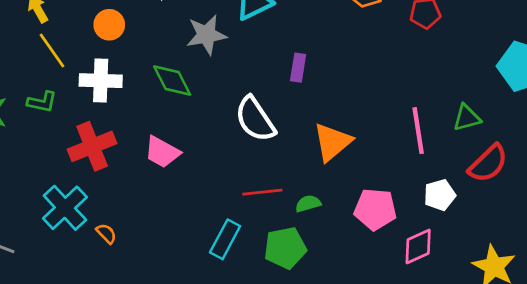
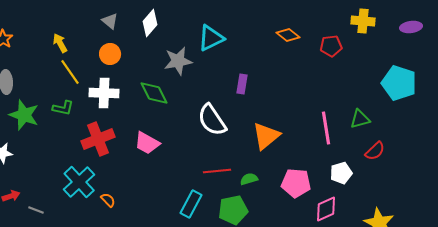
red semicircle: (488, 163) -> (375, 151), size x0.7

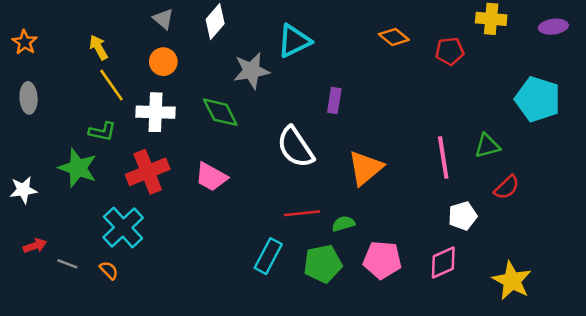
green star: (24, 115) -> (78, 168), moved
pink pentagon: (296, 183) -> (382, 260), moved
orange semicircle: (108, 200) -> (109, 270), moved

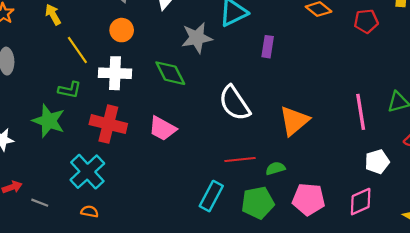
yellow arrow: (98, 47) -> (53, 15), moved
purple rectangle: (334, 101) -> (268, 47), moved
red cross: (148, 172) -> (108, 124), turned 36
orange semicircle: (109, 270) -> (90, 211), moved, turned -35

